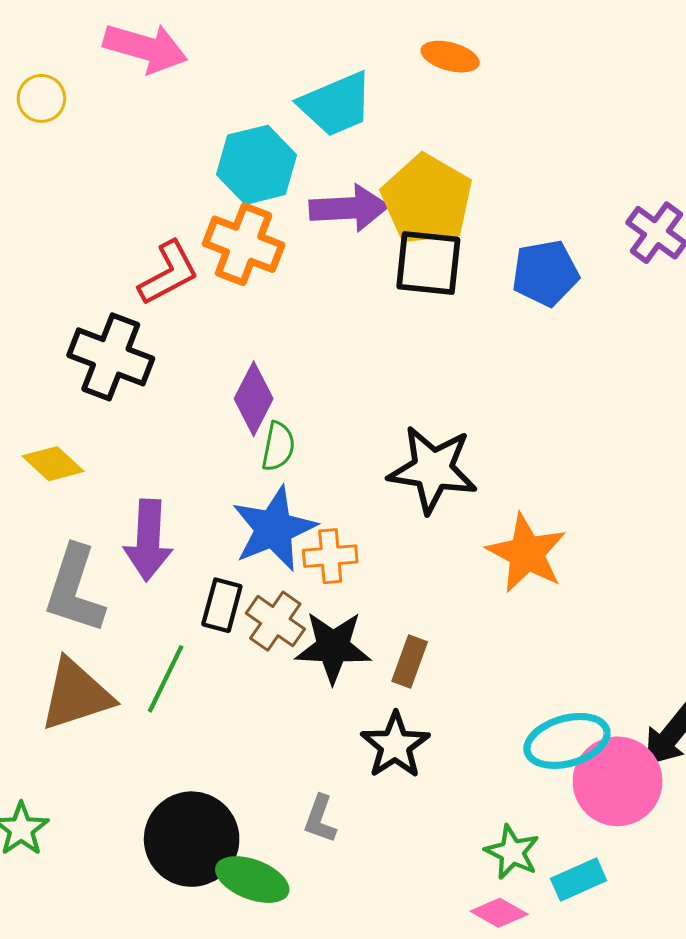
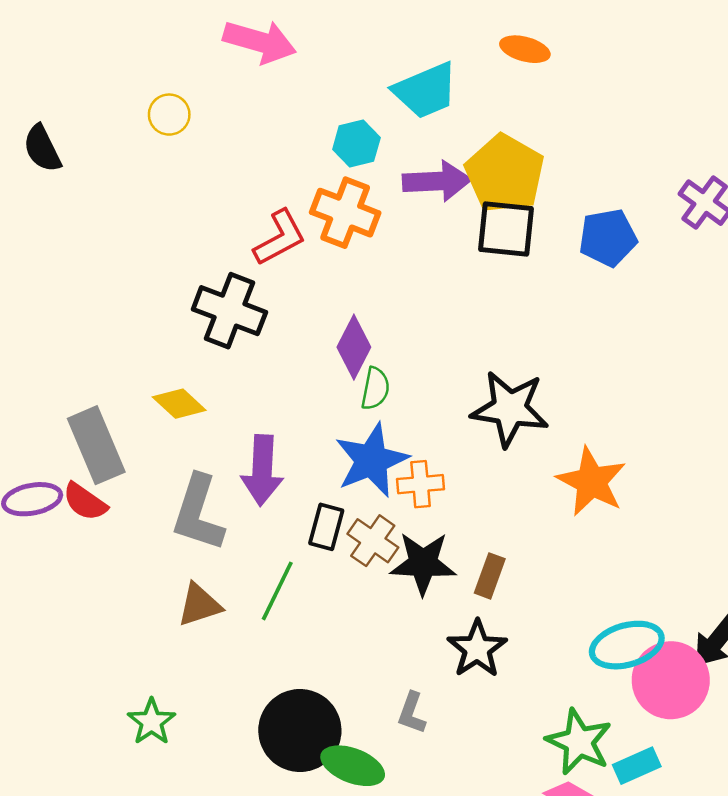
yellow circle: (41, 98) -> (169, 115), moved
cyan hexagon: (257, 165) -> (356, 143), size x0.7
brown triangle: (76, 695) -> (199, 605), size x0.7
green star: (512, 852) -> (579, 742), size x1.4

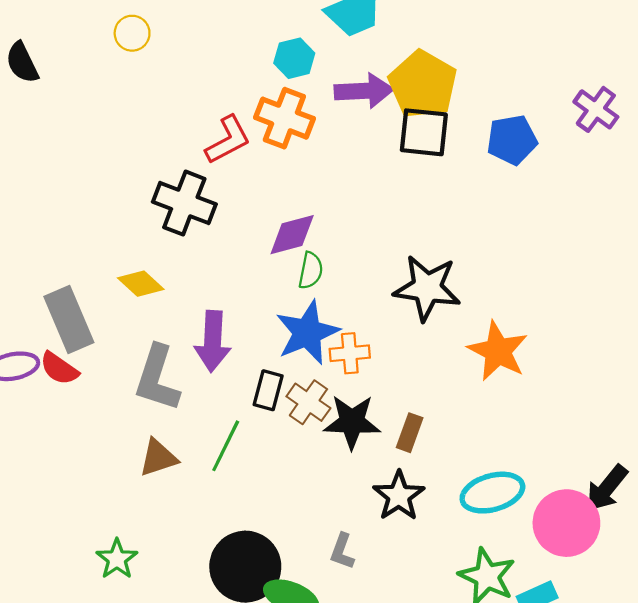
purple diamond: (354, 347) -> (292, 235), turned 48
cyan ellipse: (627, 645) -> (492, 493), moved

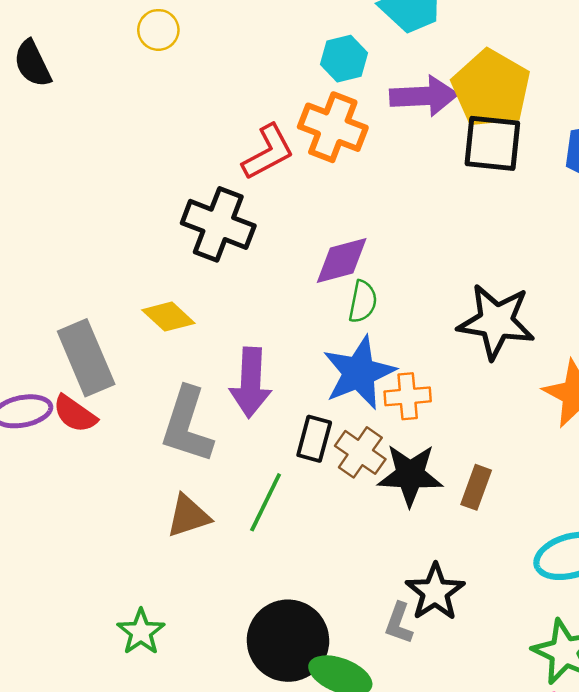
black star: (399, 496) -> (435, 592), moved

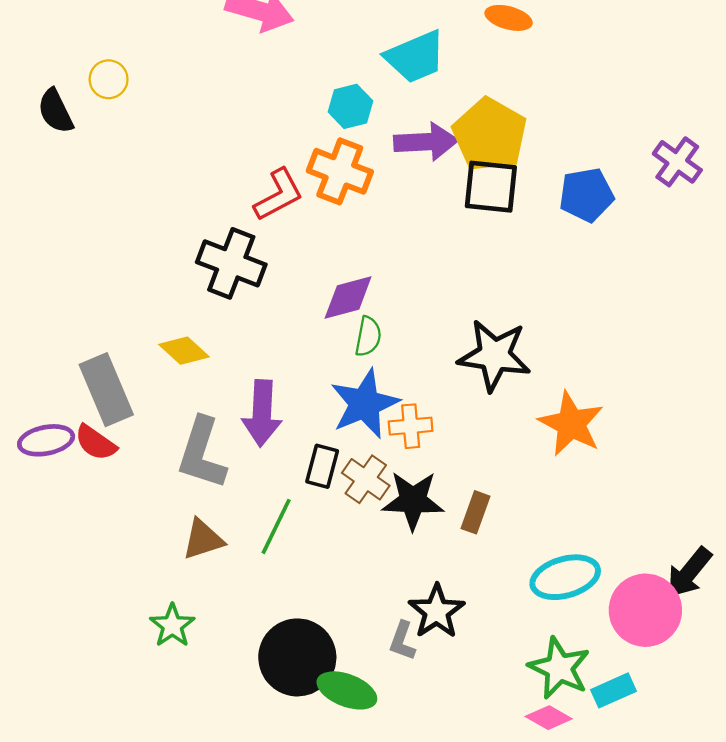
yellow circle: (158, 30) -> (109, 79), moved
green star: (141, 632) -> (172, 626), moved

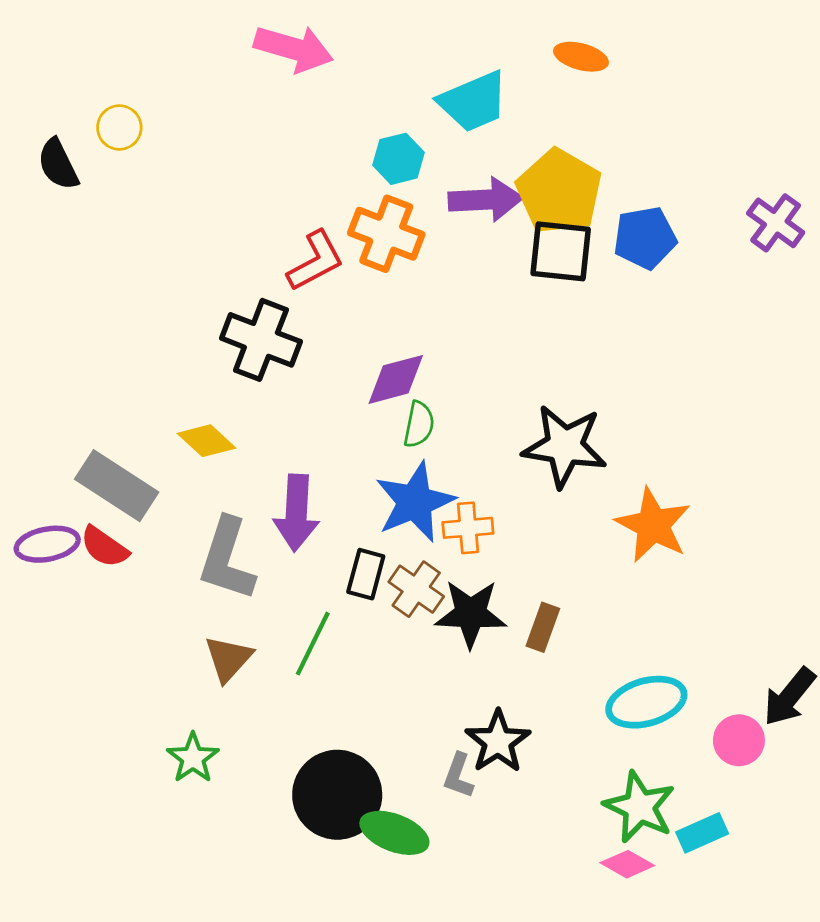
blue pentagon: (586, 195) -> (645, 238), moved
gray rectangle: (106, 390) -> (117, 486), turned -34
brown triangle: (203, 539) -> (228, 659), turned -30
pink circle: (645, 610) -> (739, 740), size x0.6

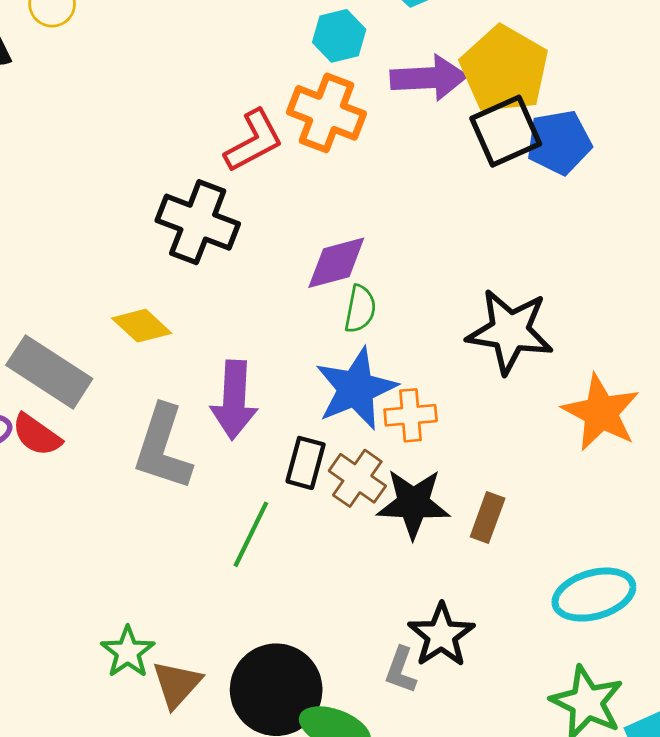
blue pentagon: (645, 238) -> (559, 142), moved
black square: (561, 251) -> (506, 131), turned -30
brown triangle: (228, 659) -> (177, 684), moved

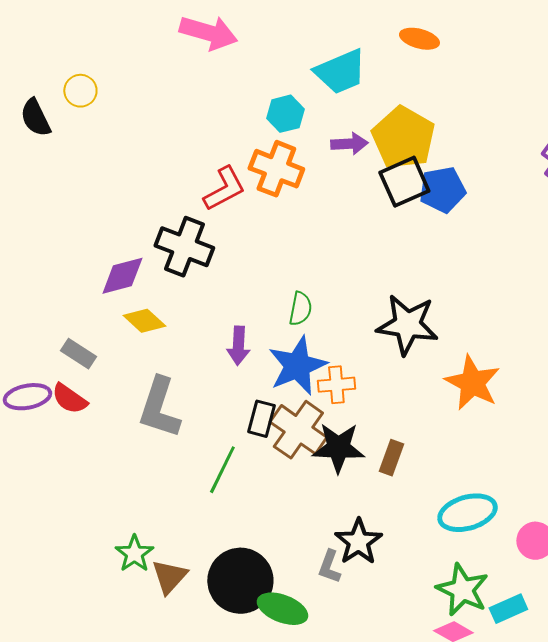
purple arrow: (429, 78) -> (349, 144), size x0.7
purple diamond: (336, 263) -> (122, 276), moved
gray rectangle: (49, 372) -> (78, 354), size x0.6
purple arrow: (234, 400) -> (238, 346), moved, size x0.7
brown cross: (357, 478) -> (298, 430), size x1.4

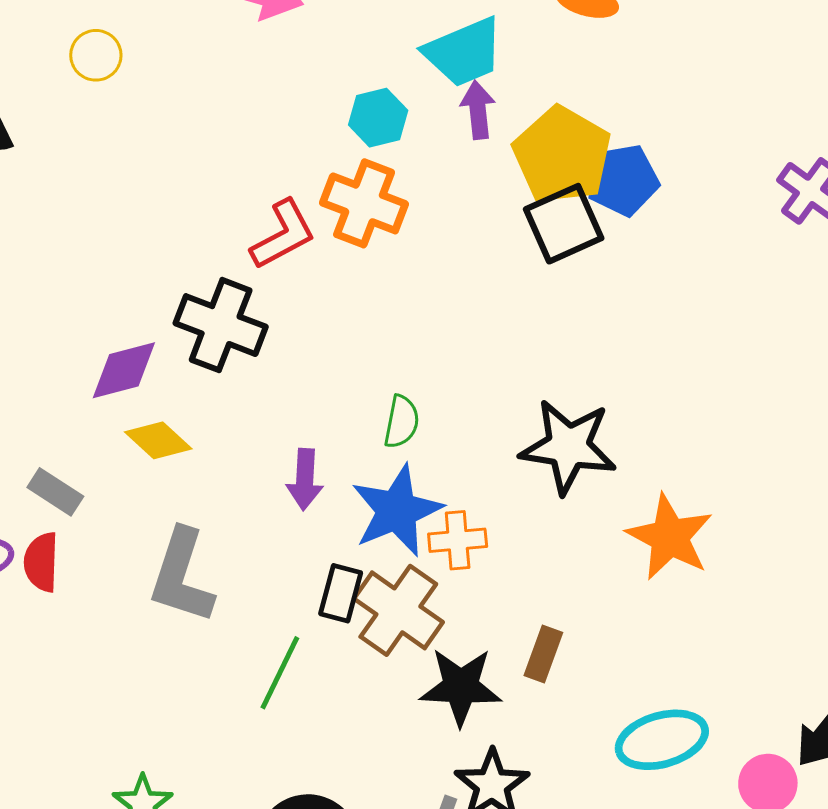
yellow circle: (80, 91) -> (96, 55), moved
purple arrow: (349, 144) -> (478, 110), moved, turned -93
blue pentagon: (442, 190) -> (623, 180), moved
red semicircle: (69, 399) -> (41, 562), turned 57
black star: (338, 448) -> (461, 687), moved

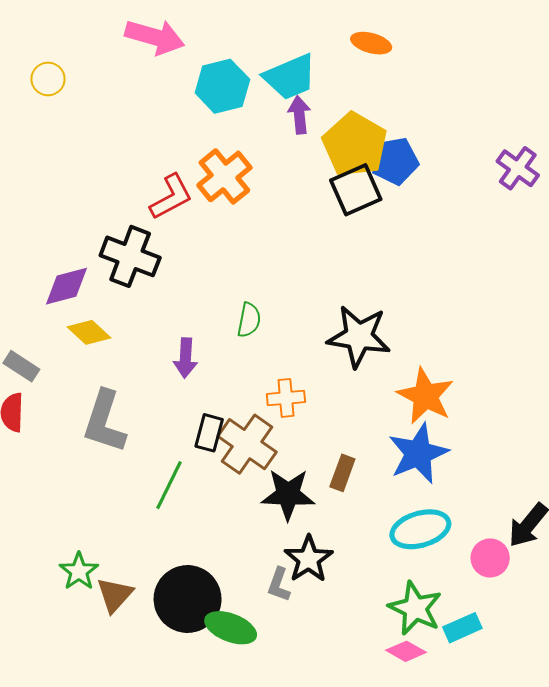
cyan hexagon: (378, 118) -> (222, 86), moved, size x1.4
orange cross: (364, 203) -> (224, 176), turned 30
blue star: (397, 511) -> (418, 453), moved

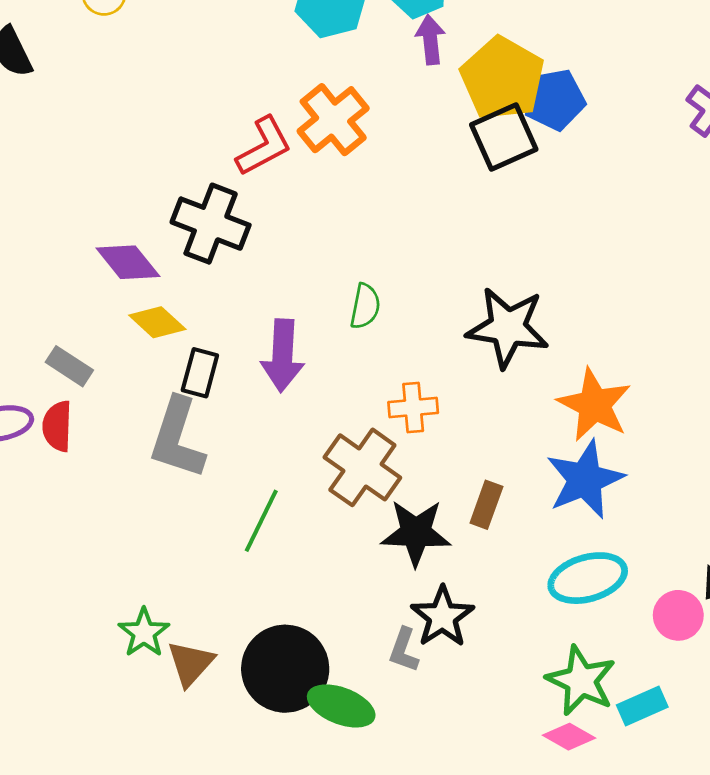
purple diamond: (66, 286) -> (128, 262), turned 66
purple arrow: (185, 358) -> (283, 356), size x1.4
black rectangle: (209, 433) -> (200, 373), moved

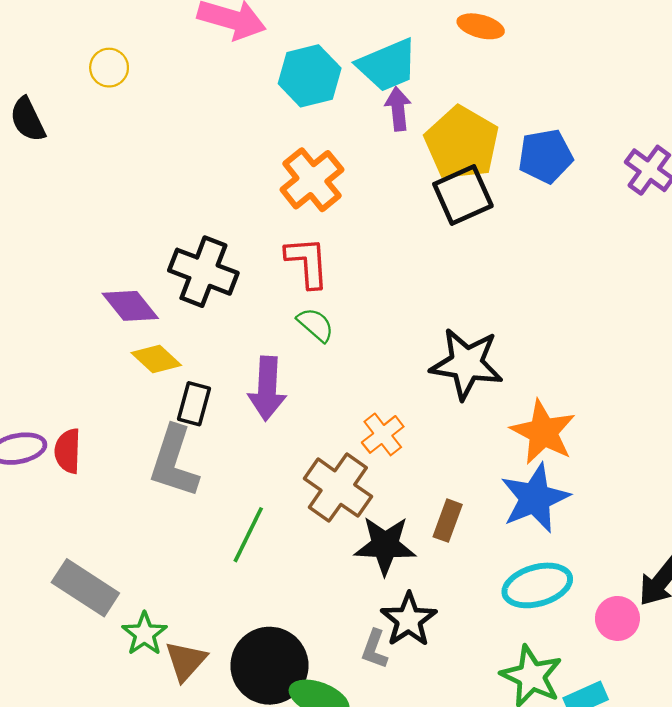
blue pentagon: (554, 100) -> (546, 156), moved
red L-shape: (264, 146) -> (307, 262), moved, turned -66
green semicircle: (365, 306) -> (315, 325), moved, turned -60
gray rectangle: (69, 366) -> (85, 588), moved, size x1.6
orange cross: (413, 407) -> (383, 434), turned -33

